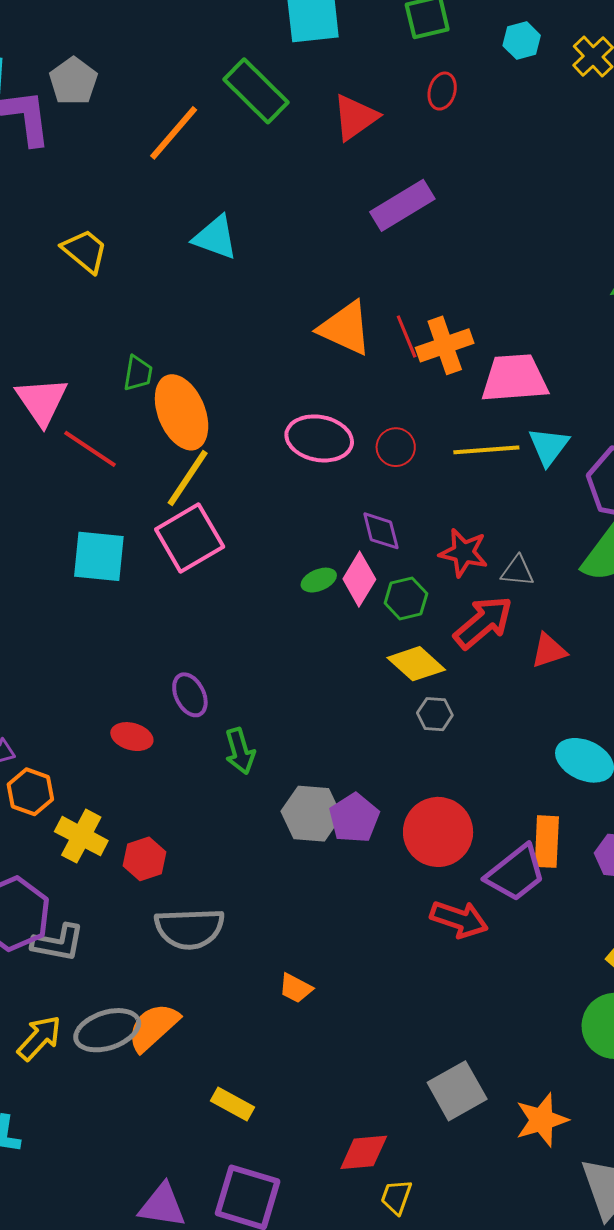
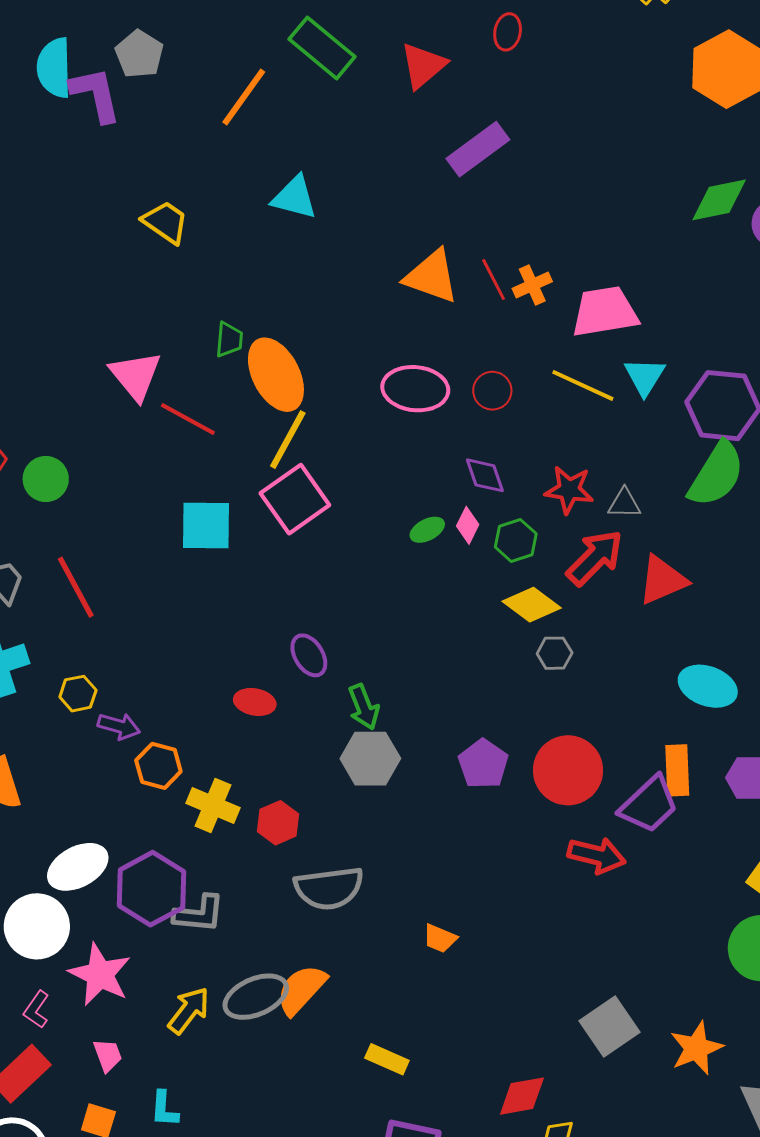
orange cross: (445, 345) -> (532, 285), size x0.7
yellow line: (486, 450) -> (583, 385), turned 34
pink diamond: (359, 579) -> (468, 525), size x0.7
red triangle: (549, 651) -> (662, 580), size x1.4
gray hexagon: (311, 814) -> (370, 759), moved

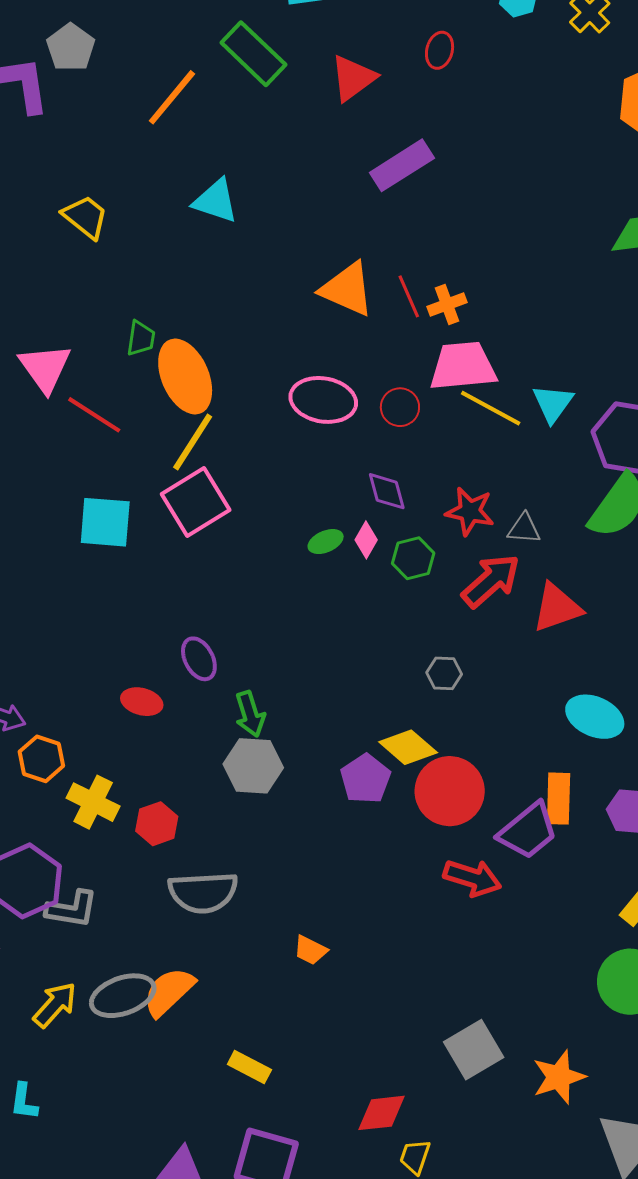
pink trapezoid: (605, 312) -> (463, 366), moved
yellow diamond: (532, 605) -> (408, 747), moved

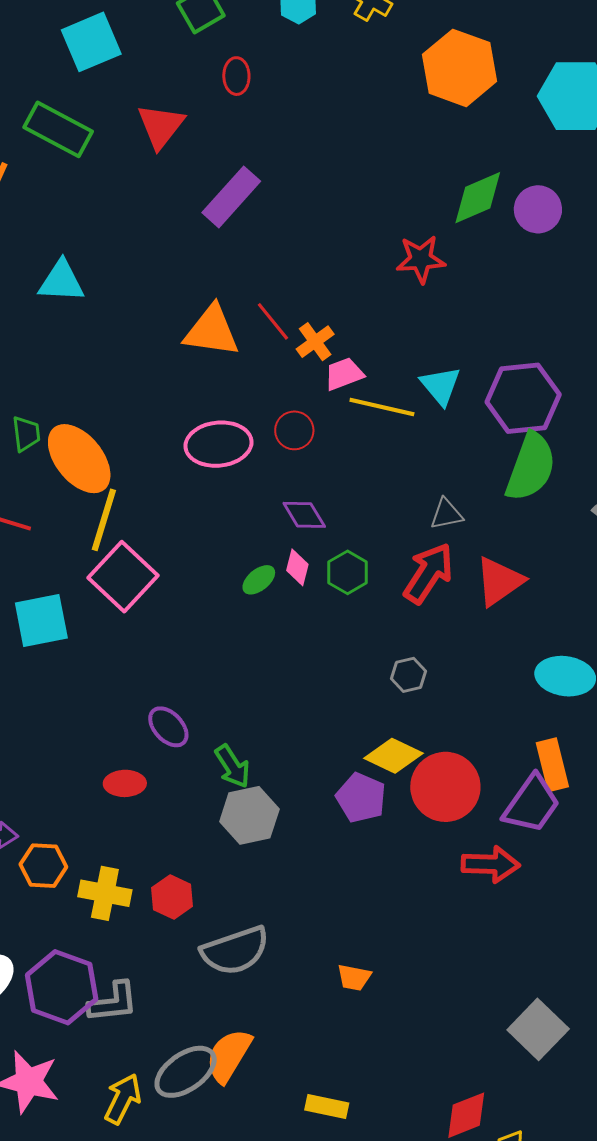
orange cross: (447, 304) -> (315, 342), moved
pink trapezoid: (463, 366) -> (344, 374), size x0.6
red star: (470, 511) -> (421, 259), moved

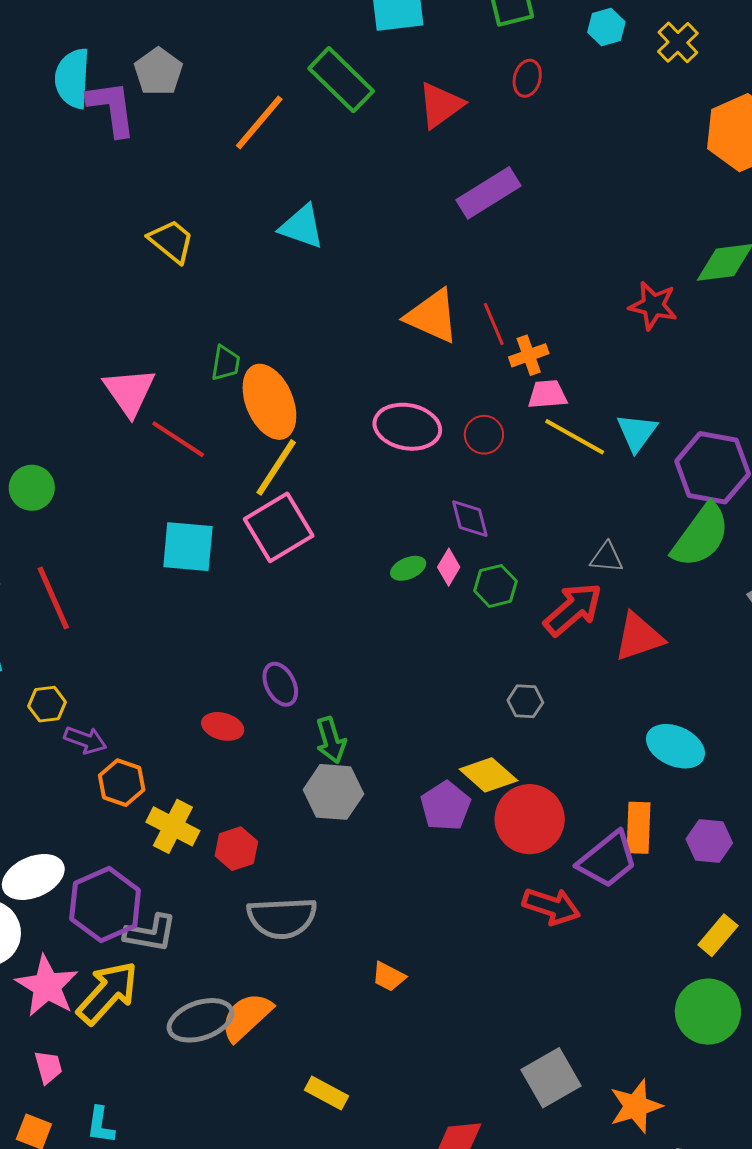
yellow arrow: (123, 1099) -> (108, 993), moved, size x1.4

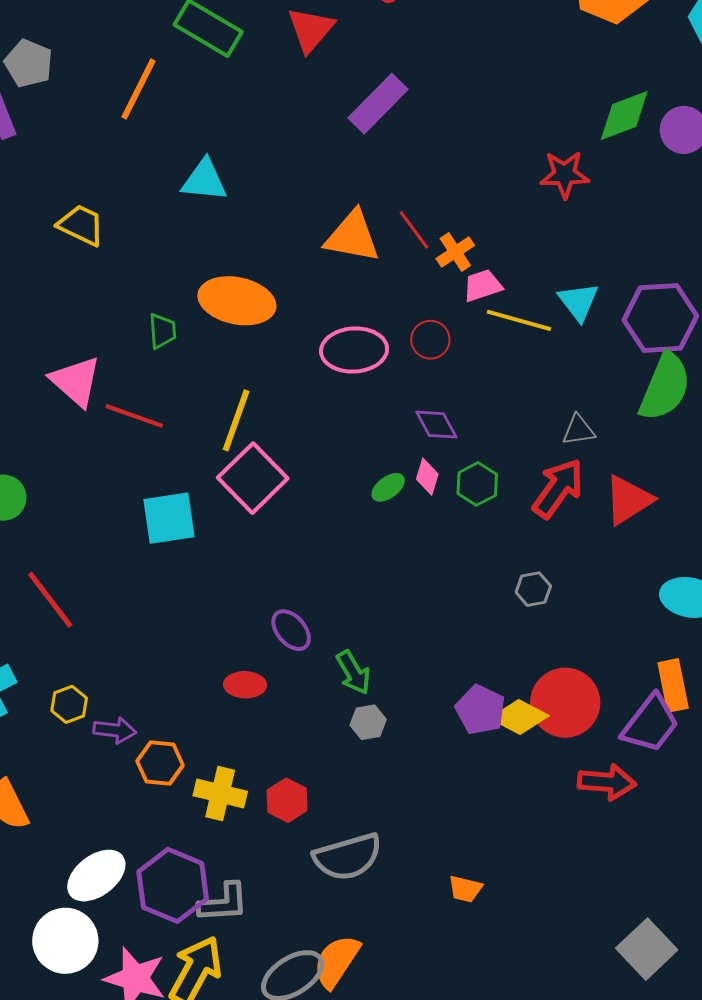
orange ellipse: (269, 402) -> (237, 301), moved, turned -42
yellow diamond: (488, 775) -> (519, 717), moved
gray hexagon: (333, 792) -> (368, 722), size x0.6

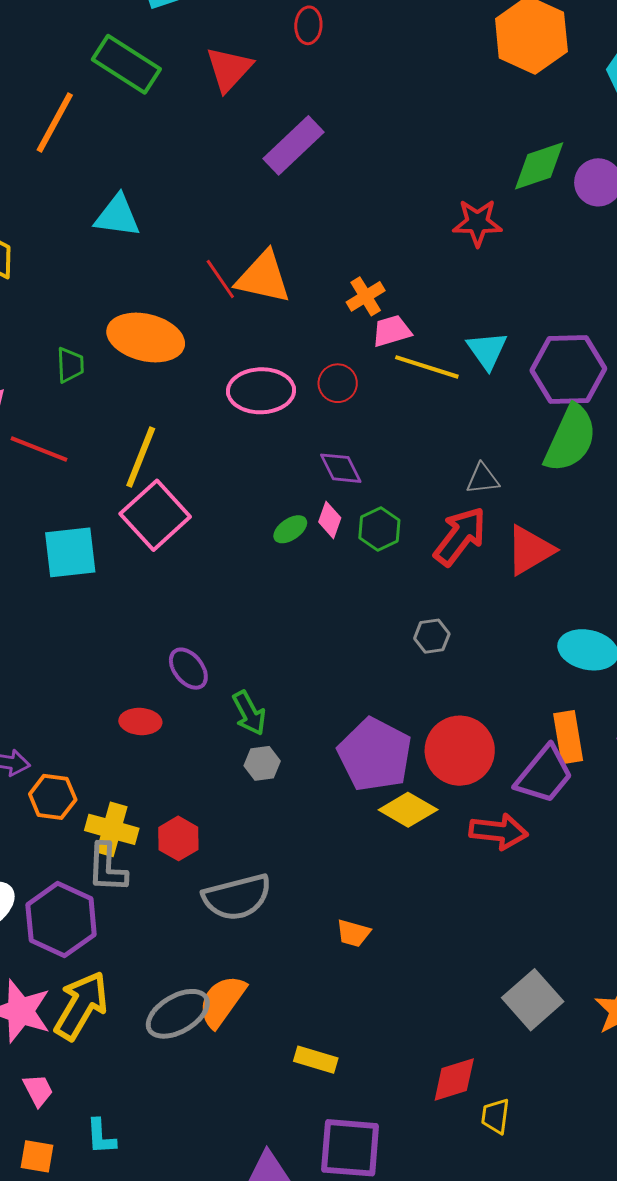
red line: (414, 230) -> (220, 279), moved
purple pentagon: (480, 710) -> (375, 755), size x1.5
yellow diamond: (519, 717) -> (408, 810), moved
gray L-shape: (223, 903) -> (107, 868), moved, turned 94

